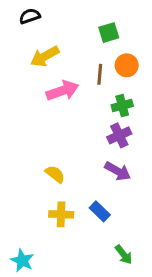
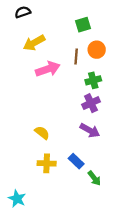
green arrow: (124, 255) -> (94, 178), moved

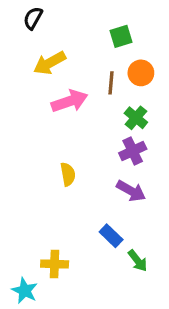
black semicircle: (23, 12) -> (33, 18), turned -42
green cross: (93, 80) -> (136, 118), turned -35
yellow semicircle: (42, 133) -> (68, 174), moved, turned 42
yellow cross: (47, 163) -> (55, 264), moved

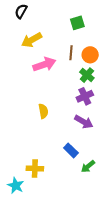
orange circle: (141, 73) -> (90, 55), moved
green arrow: (138, 261) -> (88, 166), turned 88

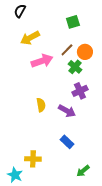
brown line: (71, 53) -> (67, 50), turned 40
green cross: (87, 75) -> (75, 67), moved
purple arrow: (84, 122) -> (67, 111), moved
green arrow: (88, 166) -> (83, 171), moved

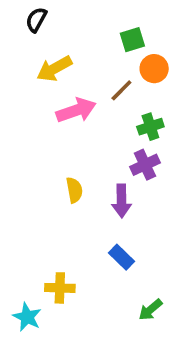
orange circle: (85, 52) -> (154, 69), moved
green cross: (75, 67) -> (150, 127), moved, turned 32
purple arrow: (67, 111) -> (121, 201), turned 60

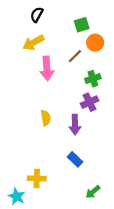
black semicircle: (36, 20) -> (37, 15), moved
pink arrow: (76, 110) -> (47, 68), turned 105

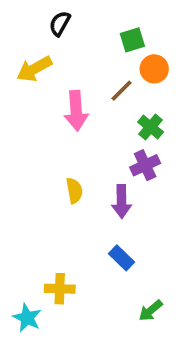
yellow arrow: (33, 43) -> (34, 69), moved
green cross: (93, 79) -> (151, 127), turned -32

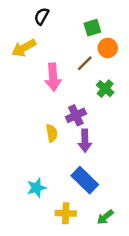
purple cross: (145, 165) -> (76, 115), moved
blue rectangle: (122, 258) -> (85, 180), size x1.5
yellow cross: (60, 289) -> (66, 213), moved
cyan star: (27, 318) -> (36, 188), moved, turned 30

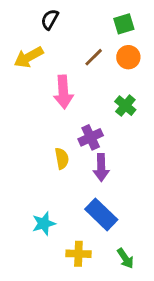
green square: (92, 28) -> (124, 24), moved
brown line: (85, 63) -> (94, 57), moved
green arrow: (105, 217) -> (125, 258), turned -84

